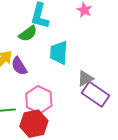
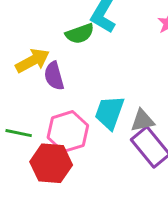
cyan trapezoid: (59, 53) -> (109, 113), moved

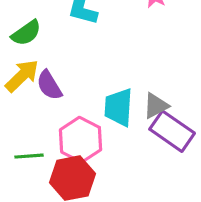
green semicircle: (80, 34) -> (26, 33), moved

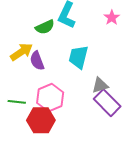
green semicircle: (26, 33) -> (45, 27), moved
cyan trapezoid: (119, 107) -> (78, 57), moved

